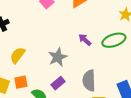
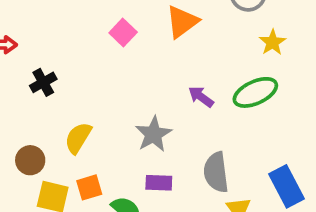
purple rectangle: (58, 83) -> (159, 183), turned 48

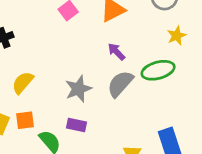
purple arrow: (201, 97) -> (116, 52), moved
gray semicircle: (216, 172) -> (120, 84), moved, turned 40

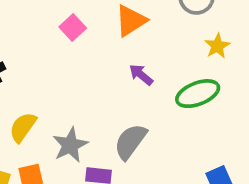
gray semicircle: (120, 84) -> (130, 142), moved
gray star: (78, 89) -> (70, 145), moved

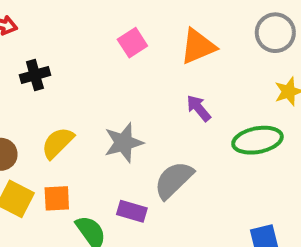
gray star: (70, 145) -> (124, 143), moved

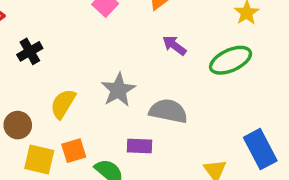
gray semicircle: (174, 180) -> (168, 111), turned 69

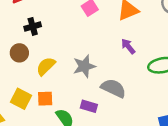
brown circle: (18, 125) -> (19, 53), moved

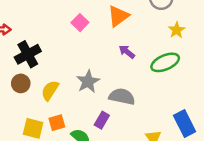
black cross: (33, 26) -> (28, 54), size x1.5
purple rectangle: (89, 106) -> (102, 120), turned -63

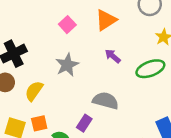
gray star: (88, 82) -> (67, 65), moved

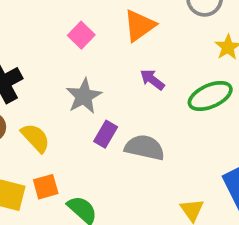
yellow semicircle: (34, 91) -> (35, 138), turned 105
purple rectangle: (84, 123) -> (106, 134), moved

